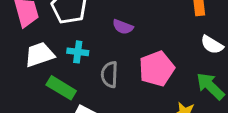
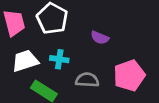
gray semicircle: (110, 75) -> (87, 80), turned 90

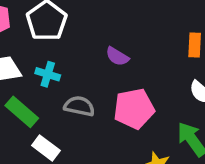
purple semicircle: (100, 38) -> (117, 56), moved

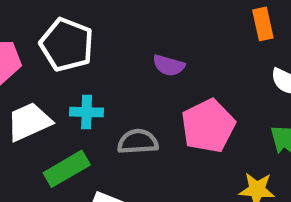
green rectangle: (22, 112) -> (67, 169), turned -56

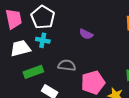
cyan cross: (87, 112) -> (43, 40), moved
pink pentagon: (208, 126) -> (93, 83), moved

